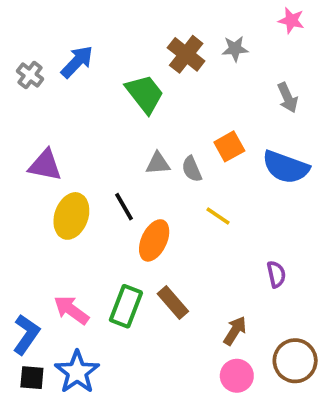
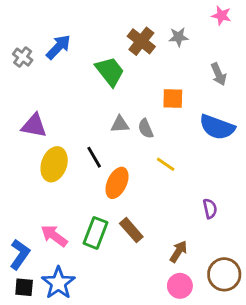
orange square: (229, 146) -> (173, 99), moved, turned 30

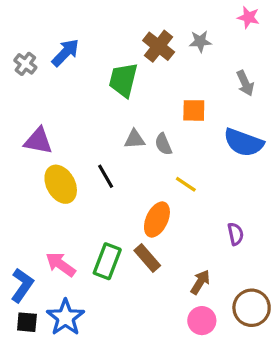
green trapezoid: (110, 71) -> (123, 80), turned -128
yellow ellipse: (54, 164) -> (61, 184), turned -48
orange ellipse: (117, 183) -> (157, 220), moved

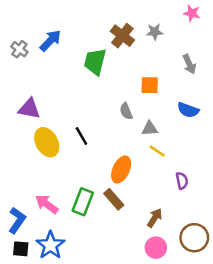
gray triangle: (134, 139) -> (150, 129), moved
blue semicircle: (244, 143) -> (188, 110), size x0.7
yellow line: (186, 184) -> (157, 151), moved

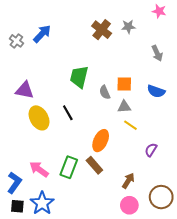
green trapezoid: (95, 62) -> (79, 77), moved
orange square: (150, 85) -> (124, 84), moved
purple semicircle: (182, 181) -> (151, 150), turned -136

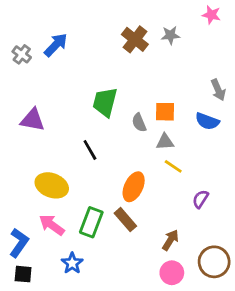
gray arrow: (157, 53) -> (218, 90), moved
yellow ellipse: (39, 118) -> (52, 185), moved, turned -40
blue star: (42, 203) -> (72, 263), moved, size x0.7

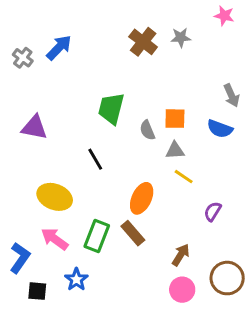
black square: (23, 274) -> (37, 291), moved

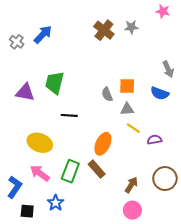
green trapezoid: (111, 108) -> (55, 83), moved
black line: (95, 159) -> (69, 115), turned -56
purple semicircle: (213, 211) -> (154, 140), moved, turned 48
brown circle: (227, 278) -> (165, 179), moved

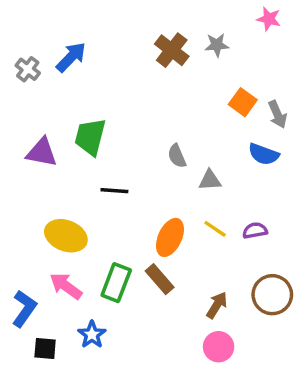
orange square: (127, 86) -> (243, 102), moved, turned 35
yellow line: (133, 128) -> (215, 229), moved

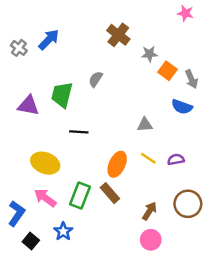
gray star: (217, 45) -> (150, 54), moved
gray semicircle: (177, 156) -> (96, 79), moved, turned 56
black square: (45, 348) -> (31, 241), turned 35

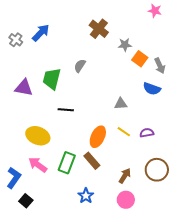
blue star: (63, 231) -> (86, 196), moved

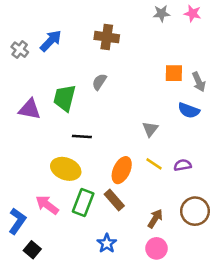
brown cross: (99, 29) -> (107, 37), moved, turned -30
gray star: (125, 45) -> (161, 13), moved
orange square: (140, 59) -> (174, 73), turned -35
gray triangle: (121, 104) -> (150, 129), turned -48
yellow ellipse: (38, 136) -> (66, 169), moved

